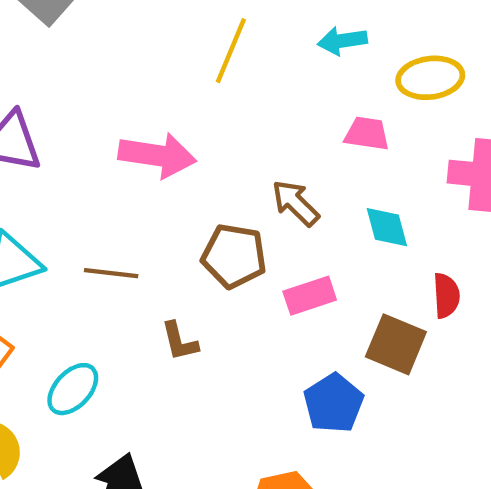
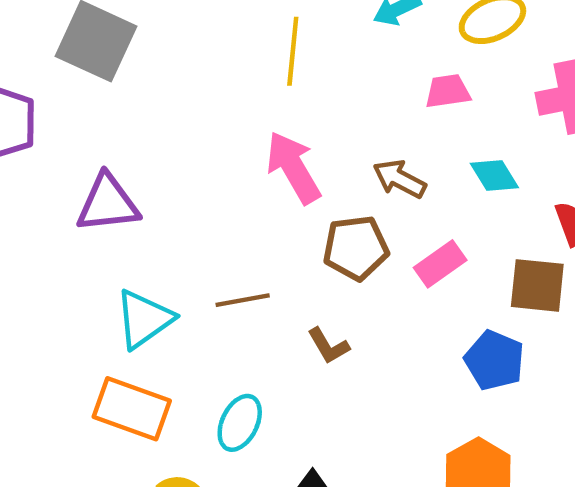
pink arrow: (157, 155) -> (293, 167), moved, turned -112

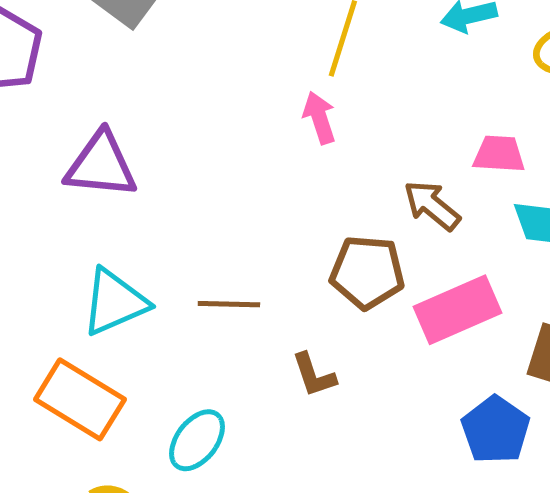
pink trapezoid: (448, 91) -> (499, 154), moved
pink arrow: (293, 167) -> (319, 118), moved, size x0.6
pink rectangle: (440, 264) -> (458, 310), size x1.4

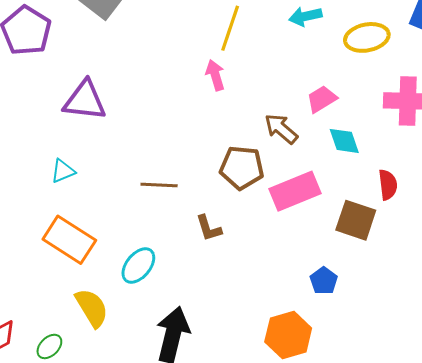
pink trapezoid: (499, 154) -> (322, 99), turned -36
cyan triangle: (115, 302) -> (63, 171), moved, size x0.6
blue pentagon: (496, 430) -> (324, 281), moved, size x0.7

